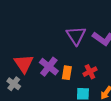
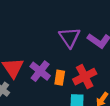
red cross: (90, 72) -> (85, 77), size x1.5

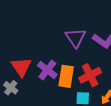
orange rectangle: (60, 78) -> (66, 76), size x1.5

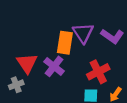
orange rectangle: (66, 76) -> (65, 43), moved
gray cross: (11, 88) -> (16, 85), turned 32

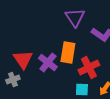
purple triangle: (83, 33) -> (75, 18), moved
orange rectangle: (65, 43) -> (68, 52), moved

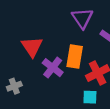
red triangle: (23, 60) -> (32, 47), moved

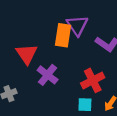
orange rectangle: (75, 57) -> (63, 35), moved

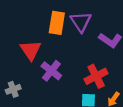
orange rectangle: (63, 35) -> (57, 23), moved

